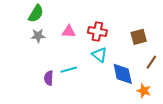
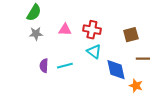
brown line: (151, 62) -> (143, 59), turned 56
purple semicircle: (49, 78) -> (44, 66), moved

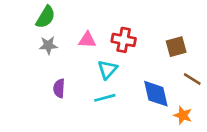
cyan triangle: (94, 52) -> (107, 70), moved, turned 35
brown line: (143, 59) -> (192, 79), turned 32
cyan line: (65, 66) -> (105, 98), moved

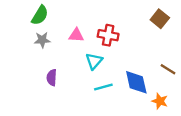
brown square: (176, 47) -> (160, 19), moved, turned -36
cyan line: (105, 98) -> (103, 87), moved

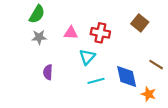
brown square: (160, 19) -> (140, 23), moved

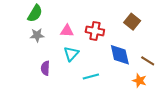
cyan triangle: (87, 57) -> (71, 54), moved
blue diamond: (127, 77) -> (120, 55), moved
orange star: (148, 94) -> (139, 81), moved

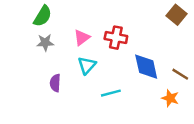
brown square: (132, 22) -> (177, 15), moved
pink triangle: (67, 31) -> (82, 38), turned -40

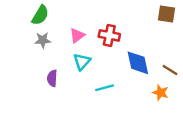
brown square: (177, 15) -> (166, 14), turned -30

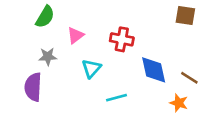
pink triangle: (77, 35) -> (75, 35), moved
gray star: (43, 40) -> (48, 57), moved
purple semicircle: (52, 78) -> (33, 87), moved, size x1.5

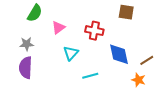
brown square: (185, 15) -> (126, 12), moved
gray star: (48, 57) -> (27, 44), moved
brown line: (189, 78) -> (147, 60), turned -64

